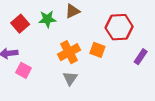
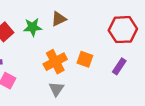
red hexagon: (119, 27) -> (123, 30), moved
purple rectangle: (141, 57) -> (119, 66), moved

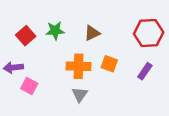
brown triangle: (59, 19) -> (92, 33), moved
orange cross: (55, 62) -> (78, 66), turned 30

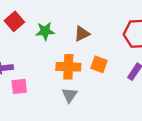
red square: (26, 36) -> (14, 21), moved
pink square: (29, 86) -> (19, 86), turned -35

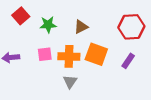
orange square: (99, 64) -> (96, 54), size x1.5
pink square: (19, 86) -> (45, 54), moved

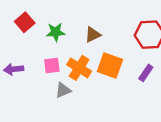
orange cross: (69, 56) -> (79, 68), turned 30
gray triangle: (70, 82) -> (63, 90), moved, turned 32

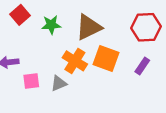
brown triangle: (93, 35) -> (89, 27), size x1.6
pink square: (52, 65) -> (31, 81), moved

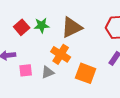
red square: (20, 15) -> (22, 27), moved
orange square: (106, 58) -> (86, 73), moved

